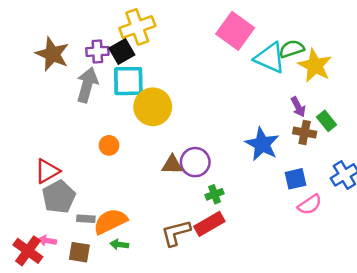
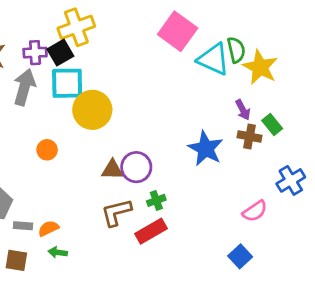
green semicircle: (292, 49) -> (236, 50), turned 95
blue square: (296, 179) -> (240, 256), moved, turned -30
orange semicircle: (110, 221) -> (48, 228), size x0.6
brown L-shape: (176, 233) -> (116, 212), moved

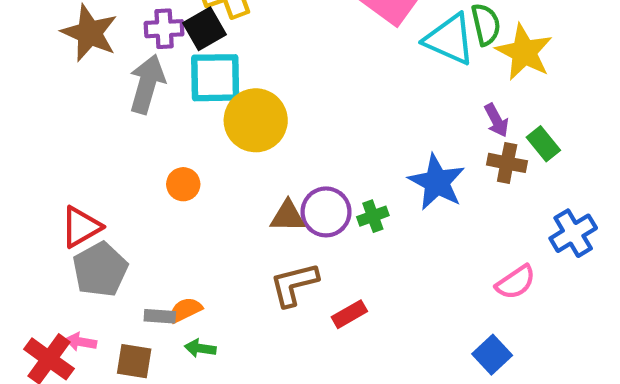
green cross: (156, 200) -> (373, 216), moved
gray rectangle: (23, 226) -> (160, 316), moved
red rectangle: (151, 231) -> (349, 314), size x0.7

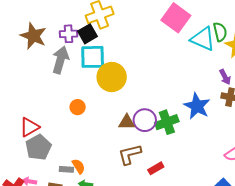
green cross: (373, 216) -> (167, 122), size x1.6
orange semicircle: (185, 310) -> (79, 166), turned 84

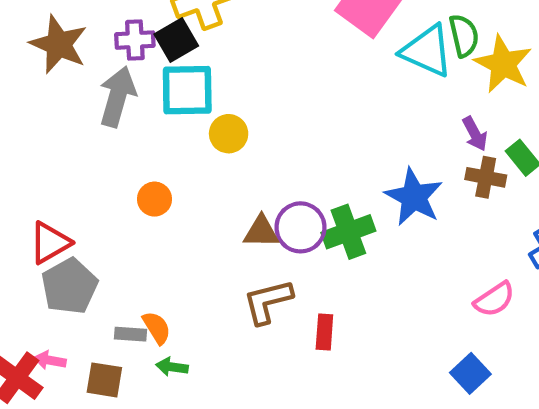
yellow circle: (112, 77) -> (229, 134), size x0.6
red rectangle: (156, 168) -> (324, 332), turned -56

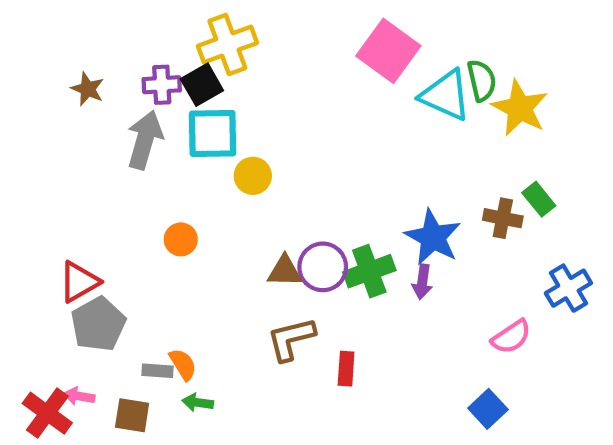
brown star: (59, 44) -> (88, 89), size x0.6
purple arrow: (475, 134) -> (422, 282), moved, turned 36

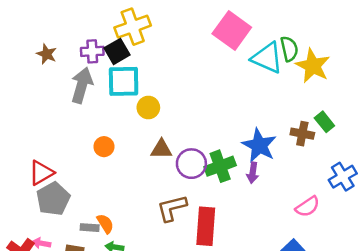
brown triangle: (285, 271) -> (161, 149), moved
red rectangle: (346, 369) -> (206, 226), size x1.8

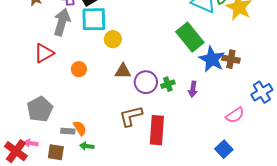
green rectangle: (324, 122) -> (190, 37), moved, size x1.8
blue star: (259, 145) -> (212, 59), moved
green cross: (220, 166) -> (168, 84), size x0.6
red triangle: (41, 173) -> (44, 53), moved

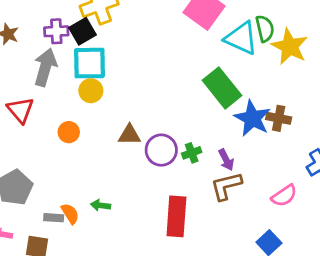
yellow circle: (113, 39) -> (91, 91), moved
red triangle: (44, 53) -> (20, 110), turned -40
purple arrow: (193, 89) -> (226, 160), turned -35
brown L-shape: (131, 116) -> (226, 186), moved
green arrow: (87, 146) -> (101, 205), moved

